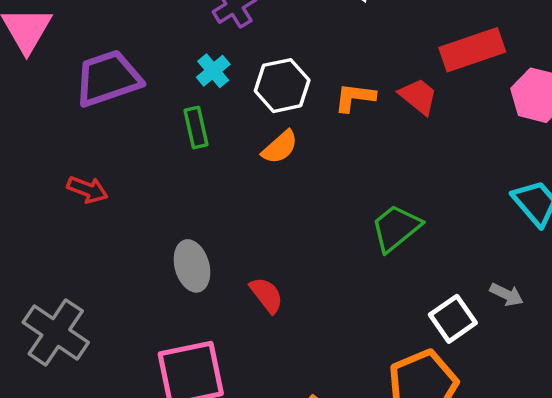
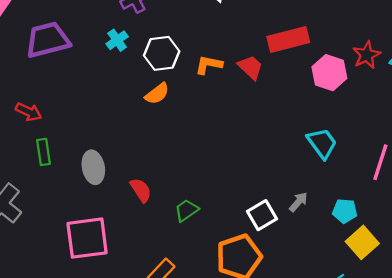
green rectangle: (196, 127) -> (43, 152), moved
green trapezoid: (396, 228) -> (186, 210), moved, size x0.7
gray arrow: (507, 295) -> (298, 202), turned -80

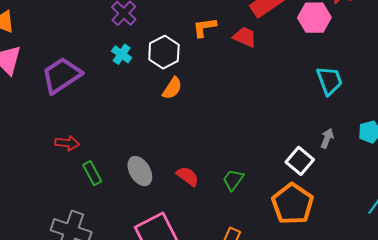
orange L-shape: (209, 65) -> (204, 27), moved
cyan trapezoid: (322, 143) -> (329, 81), turned 36

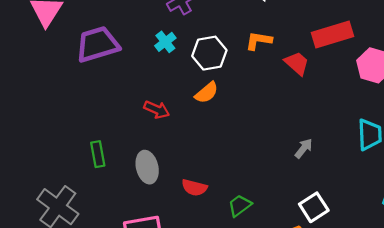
gray arrow: (327, 138) -> (304, 148), moved
red arrow: (67, 143) -> (157, 110), moved
red semicircle: (188, 176) -> (194, 188), turned 140

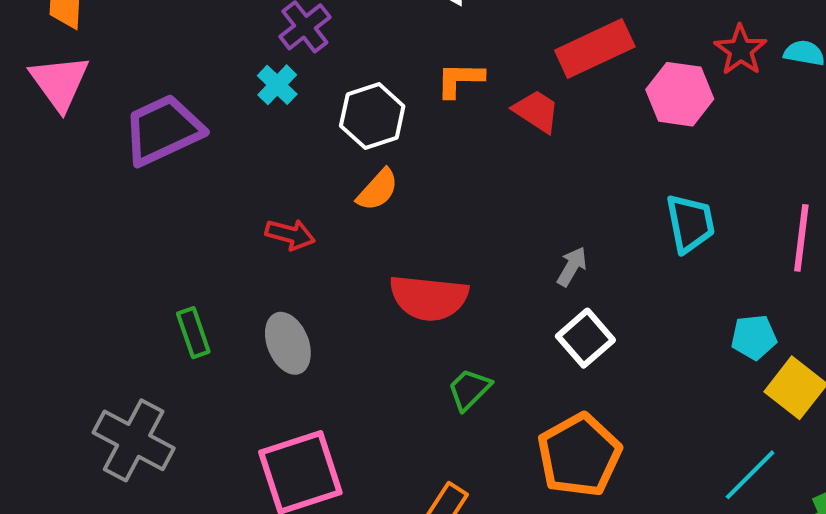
cyan cross: (165, 42) -> (277, 85), moved
red semicircle: (194, 188) -> (429, 298), moved, size x1.6
white square: (314, 207) -> (585, 338), moved

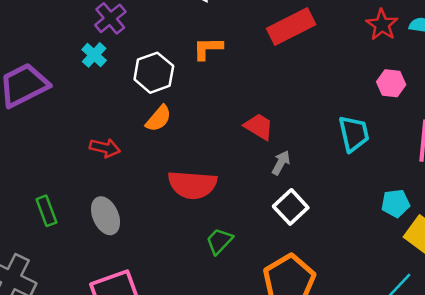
pink hexagon: (680, 94) -> (391, 83), moved, size x0.7
red trapezoid: (536, 111) -> (259, 127), moved

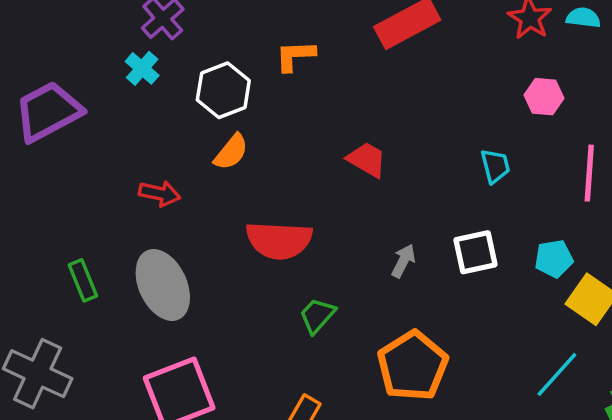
cyan trapezoid: (354, 134) -> (495, 166), size x0.7
gray arrow: (281, 163) -> (403, 261), moved
white square: (291, 207) -> (475, 252), moved, turned 32
gray ellipse: (106, 216) -> (163, 285), size x1.4

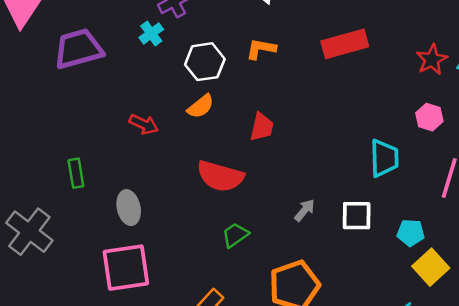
red trapezoid: (367, 160) -> (262, 127), moved, turned 60
cyan trapezoid: (495, 166) -> (384, 158), size x1.5
gray ellipse: (163, 285) -> (129, 208), moved, size x0.7

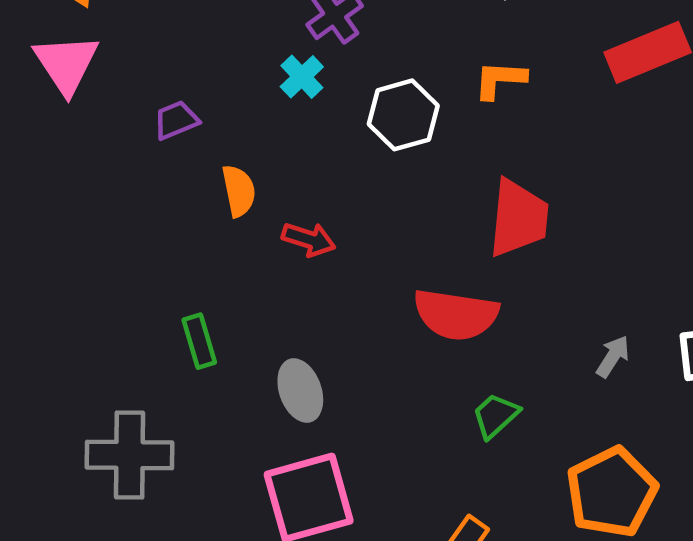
purple trapezoid: (78, 49) -> (176, 120), size x0.5
orange semicircle: (201, 106) -> (239, 191), moved, turned -56
red trapezoid: (262, 127) -> (519, 218), size x1.5
gray cross: (29, 232) -> (129, 455), turned -30

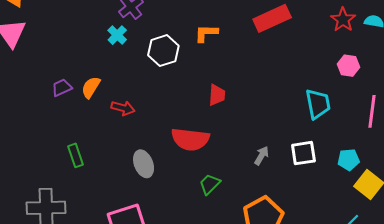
purple trapezoid: (176, 120) -> (62, 88), moved
orange semicircle: (239, 191) -> (91, 87), turned -135
red trapezoid: (519, 218) -> (217, 95), size x0.6
gray ellipse: (300, 391) -> (144, 164), moved

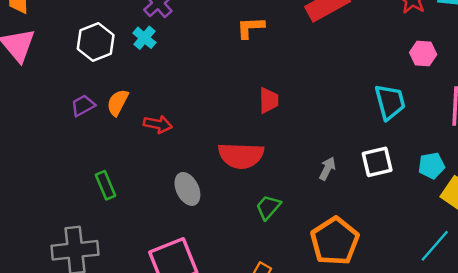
white hexagon: (163, 51) -> (96, 42), moved

